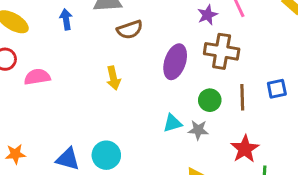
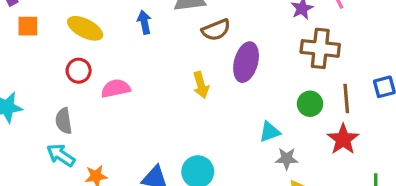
purple ellipse: (175, 62) -> (246, 62), moved
gray star: (198, 130) -> (287, 159), moved
red star: (245, 149) -> (343, 139), moved

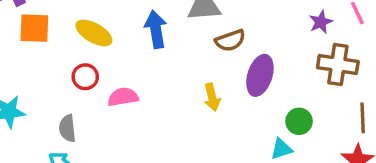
blue arrow: (144, 22) -> (156, 29), size x1.5
orange square: (28, 26) -> (34, 28), size x1.4
green circle: (310, 104) -> (299, 121), moved

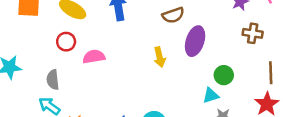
brown cross: (338, 65) -> (253, 33), size x0.7

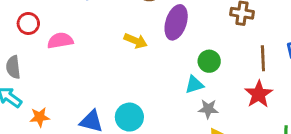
yellow arrow: (160, 57) -> (136, 41), turned -54

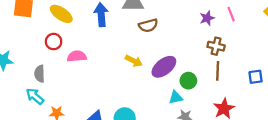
purple ellipse: (176, 22) -> (164, 67), moved, turned 30
brown line: (263, 58) -> (218, 71), moved

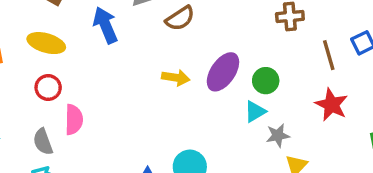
pink semicircle: (77, 56) -> (74, 120), moved, turned 114
brown line: (218, 71) -> (329, 55), moved

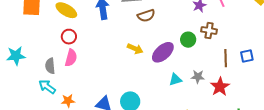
green circle: (266, 81) -> (188, 40), moved
red circle: (48, 88) -> (69, 37), moved
gray star: (278, 135) -> (198, 77), moved

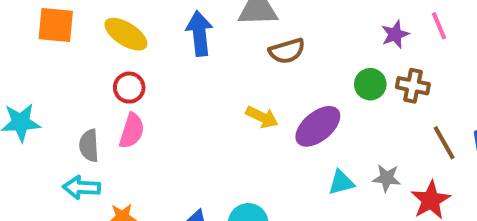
green circle: (188, 40) -> (370, 84), moved
brown line: (226, 58) -> (444, 143), turned -30
cyan arrow: (47, 87) -> (82, 187), turned -36

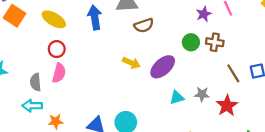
orange square: (56, 25) -> (15, 16), turned 30

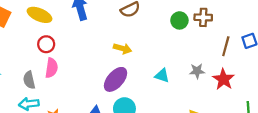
purple ellipse: (163, 67) -> (116, 79), moved
brown line: (233, 73) -> (226, 46), turned 54
cyan triangle: (177, 98) -> (162, 76), moved, turned 42

